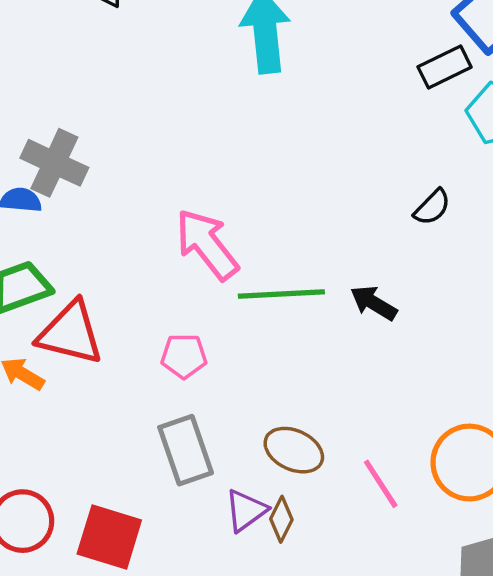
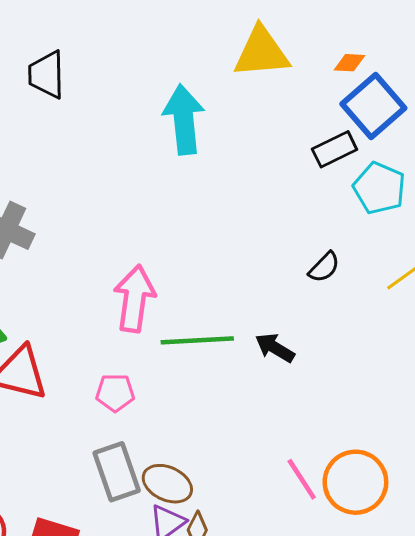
pink arrow: (207, 244) -> (135, 299), turned 46
brown ellipse: (294, 450) -> (167, 484), moved
pink line: (381, 484) -> (302, 479), moved

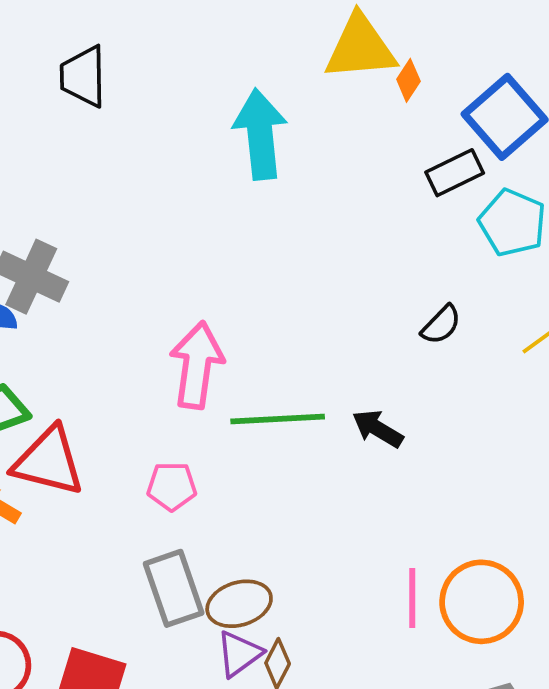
orange diamond: (349, 63) -> (408, 80), moved, turned -60
pink line: (302, 479) -> (412, 598), turned 33
brown ellipse: (167, 484) -> (239, 604), turned -42

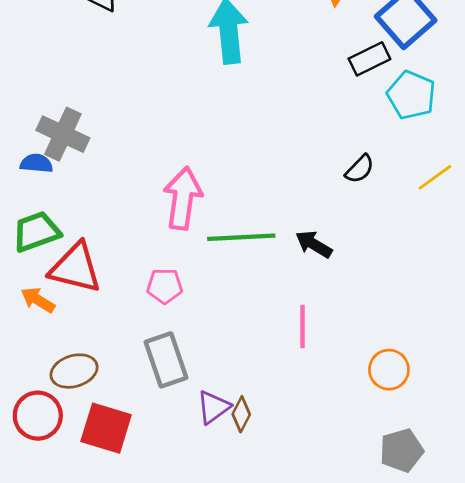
pink line: (412, 598) -> (303, 326), moved
orange circle: (482, 602) -> (389, 370), size x0.7
brown ellipse: (239, 604) -> (74, 371), moved

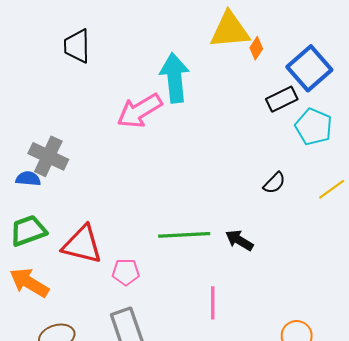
pink arrow: (183, 198) -> (140, 111), moved, turned -129
red triangle: (75, 268) -> (82, 244), moved
orange arrow: (38, 300) -> (29, 283), size x1.5
pink line: (303, 326) -> (213, 303), moved

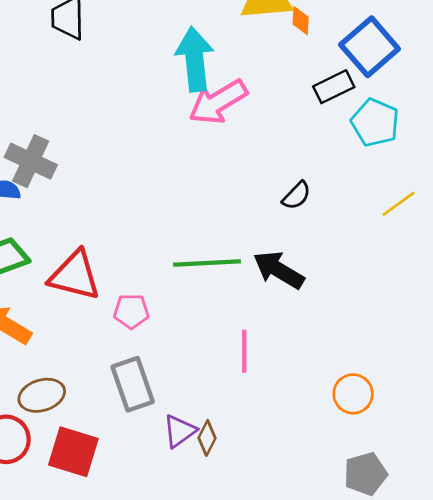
orange diamond: (256, 48) -> (301, 21), turned -30
pink arrow: (140, 111) -> (218, 102), moved
black semicircle: (274, 183) -> (297, 196), moved
black arrow: (239, 240) -> (279, 270), size x1.4

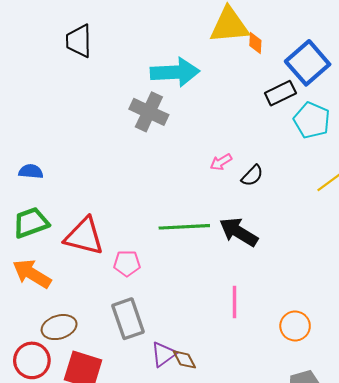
cyan arrow: (195, 59) -> (175, 72), turned 93
pink arrow: (218, 102) -> (221, 162), moved, size x0.5
gray cross: (31, 161) -> (149, 112), moved
pink line: (244, 351) -> (234, 302), moved
brown diamond: (207, 438) -> (184, 359), turned -55

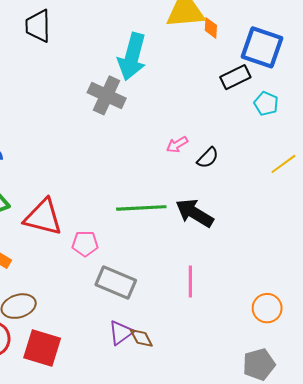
blue square: (308, 63) -> (262, 47), turned -30
cyan arrow: (175, 72) -> (132, 57), turned 108
cyan pentagon: (312, 120) -> (266, 104), size x0.7
gray rectangle: (128, 319) -> (116, 283), moved, turned -48
orange circle: (295, 326) -> (267, 308), moved

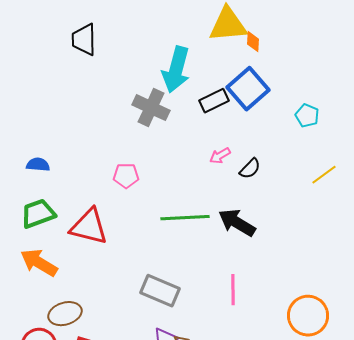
blue square: (262, 47) -> (248, 89), moved, turned 30
black rectangle: (235, 77) -> (214, 101), moved
pink pentagon: (85, 244) -> (126, 176), moved
orange circle: (267, 308) -> (308, 316), size x1.4

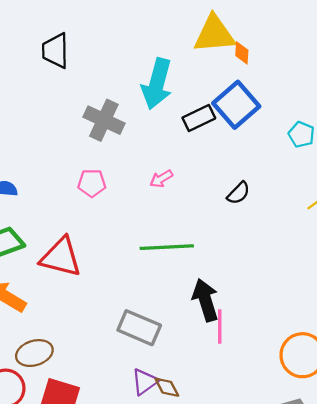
gray cross: (151, 108) -> (104, 120), moved
pink arrow: (220, 156) -> (161, 179), moved
pink pentagon: (126, 176) -> (92, 183), moved
black arrow: (237, 223) -> (205, 300), moved, turned 42

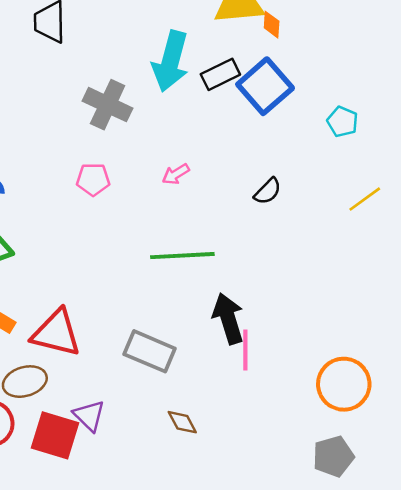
black rectangle: (199, 118) -> (220, 74), moved
red triangle: (61, 257) -> (56, 333), moved
purple triangle: (145, 382) -> (89, 416), moved, turned -40

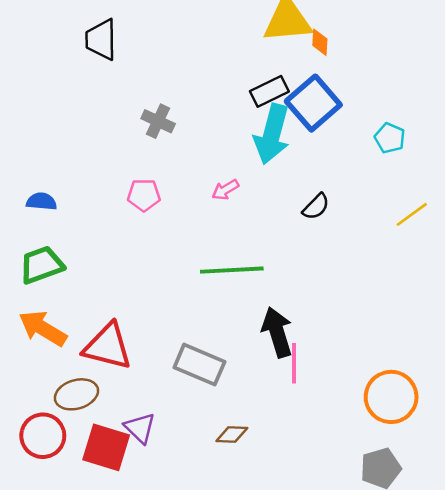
cyan arrow: (171, 61) -> (272, 134), moved
gray cross: (108, 105) -> (158, 121), size x0.7
brown diamond: (182, 422) -> (232, 434), turned -60

